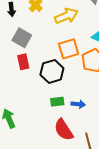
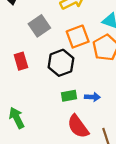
gray square: (22, 38) -> (39, 26), moved, turned 30
red rectangle: (23, 62) -> (21, 61), moved

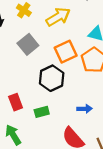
red rectangle: (21, 61) -> (16, 102), moved
green rectangle: (69, 96) -> (42, 112), moved

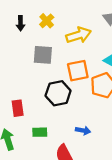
gray square: (28, 44) -> (43, 55), turned 30
green rectangle: (42, 112) -> (40, 132), moved

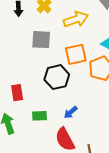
blue arrow: (83, 131) -> (71, 112), moved, turned 128

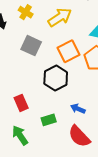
gray square: (41, 40) -> (31, 46), turned 36
blue arrow: (71, 112) -> (78, 109), turned 80

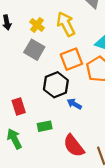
yellow cross: (26, 12) -> (37, 25), moved
yellow arrow: (60, 17) -> (66, 24), turned -90
blue arrow: (78, 109) -> (74, 104), moved

